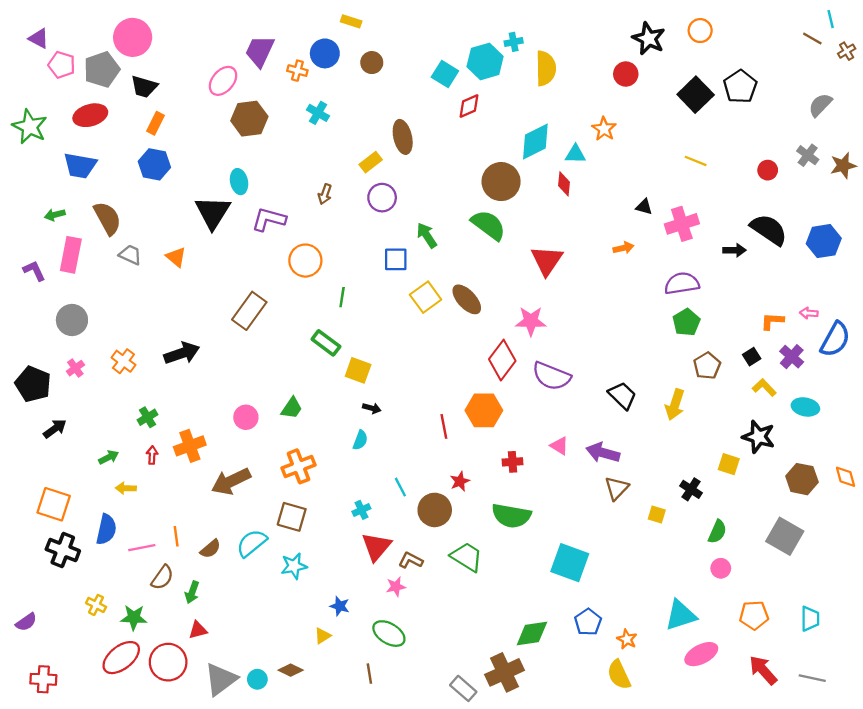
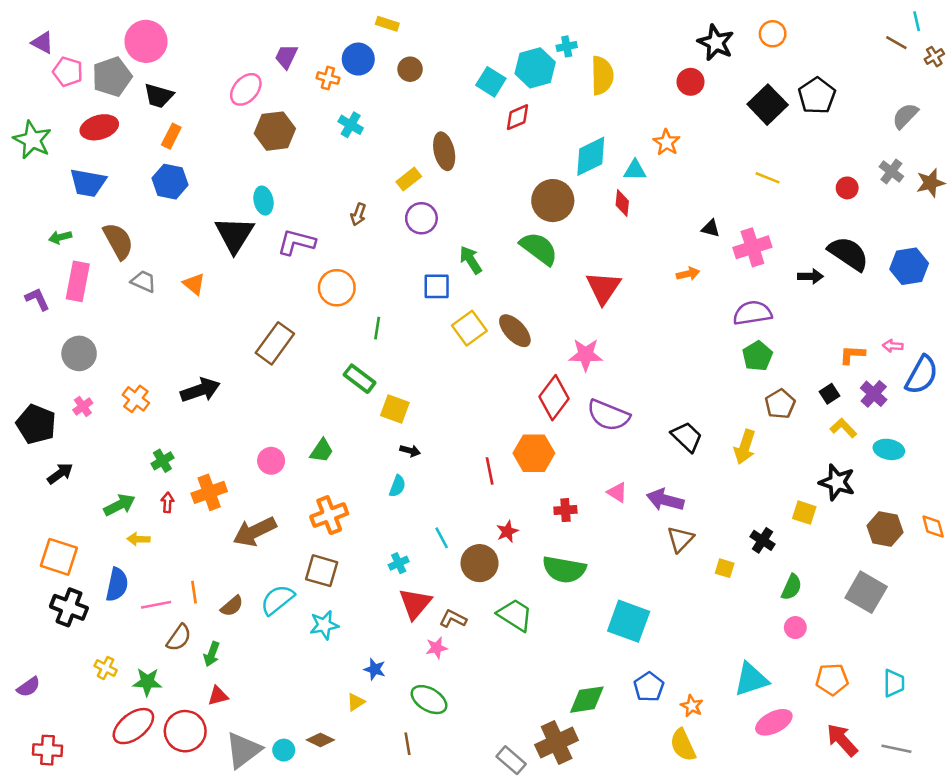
purple trapezoid: (260, 51) -> (286, 57), size x0.7
green arrow: (109, 457) -> (119, 505), size x1.4

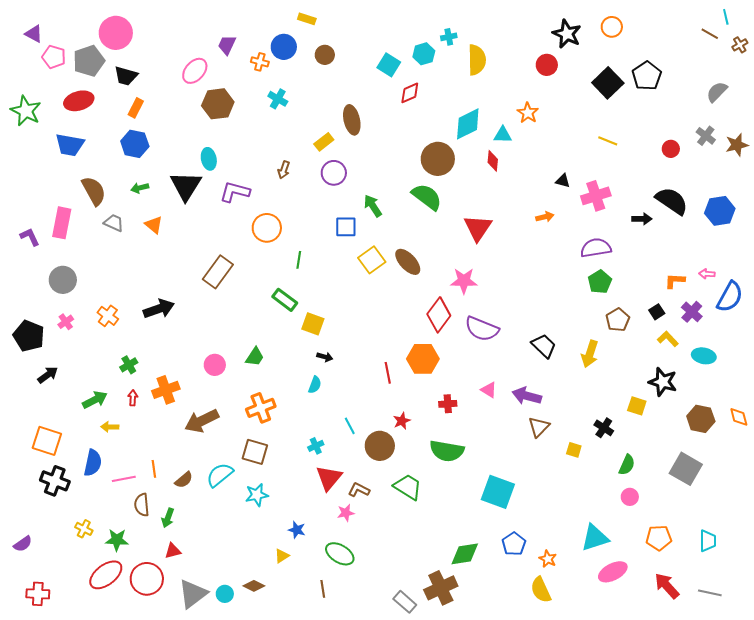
cyan hexagon: (535, 68) -> (424, 54), size x0.7
green arrow: (60, 237) -> (140, 188), moved
brown semicircle: (179, 638) -> (142, 505), turned 140

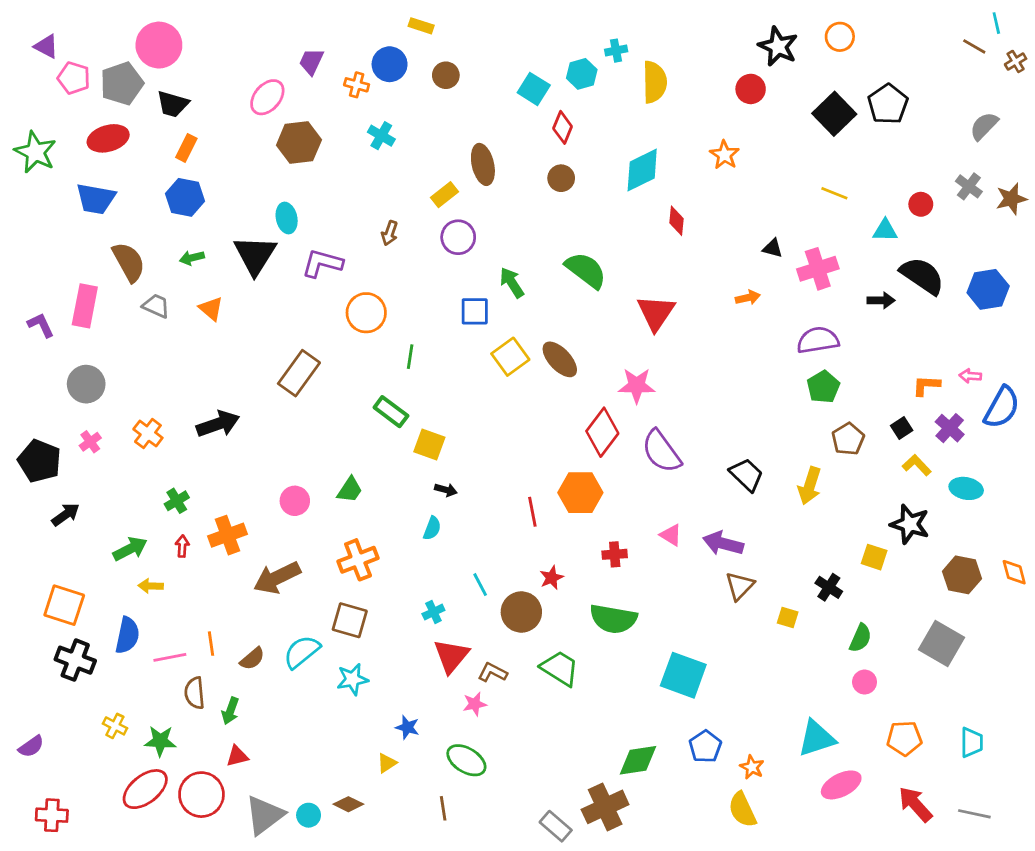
red diamond: (410, 93) -> (563, 127), turned -45
cyan triangle: (503, 135) -> (885, 230), moved
brown circle: (438, 159) -> (561, 178), moved, size x0.6
purple semicircle: (482, 329) -> (661, 451), turned 32

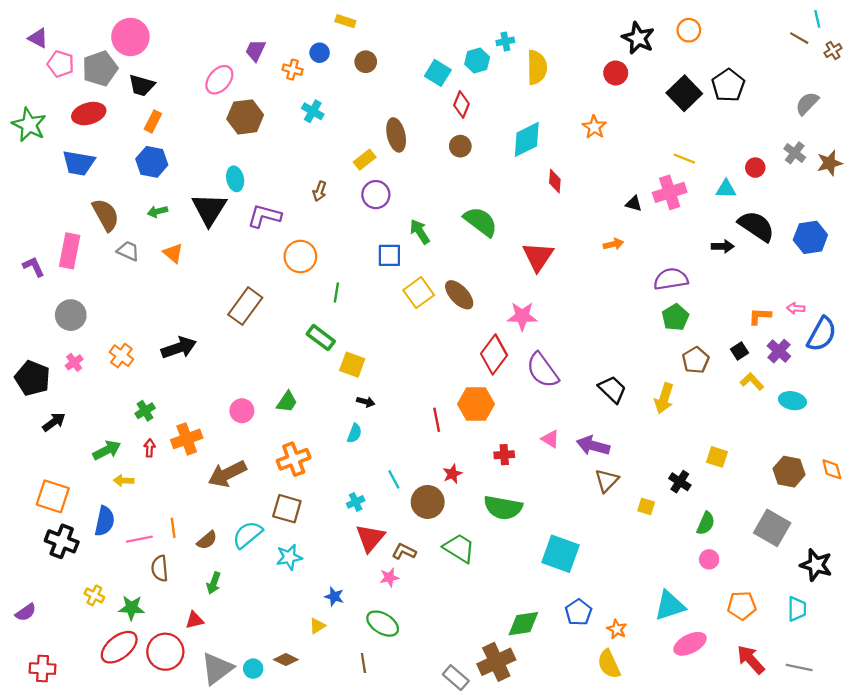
blue circle: (390, 64) -> (320, 53), size x0.7
pink cross: (818, 269) -> (670, 192), moved
black star: (910, 524) -> (816, 565), moved
green arrow: (230, 711) -> (214, 583), moved

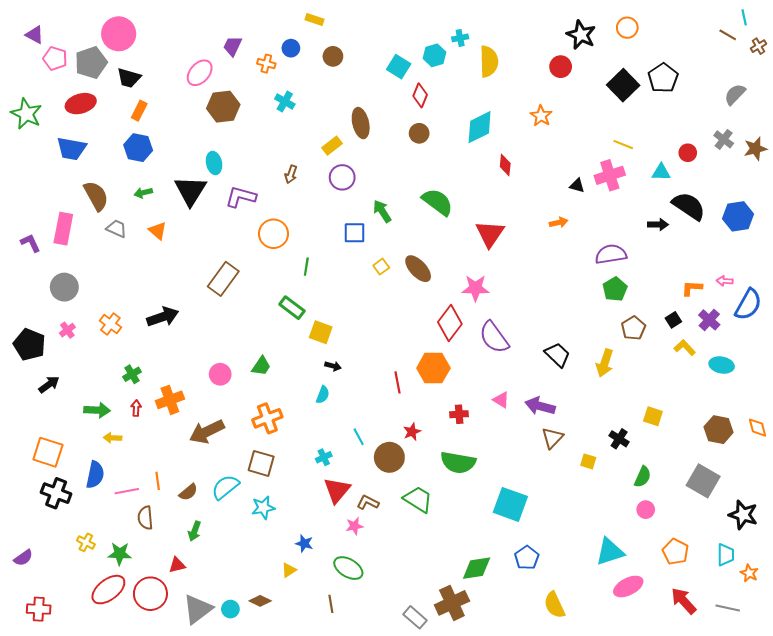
yellow square: (419, 293) -> (381, 267), size x0.6
green arrow: (107, 450) -> (97, 410), turned 30
orange pentagon: (742, 606) -> (675, 552), turned 30
orange star: (617, 629) -> (749, 573), moved

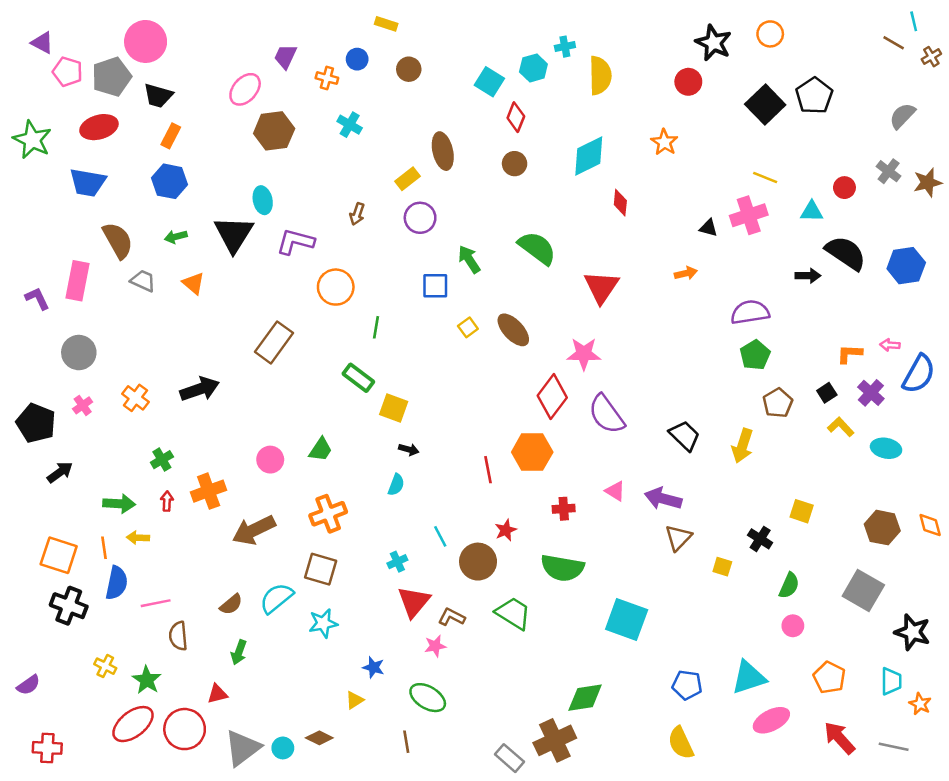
orange line: (158, 481) -> (104, 548), moved
green star: (120, 554) -> (147, 680), turned 30
blue pentagon: (527, 558) -> (687, 685), moved, turned -30

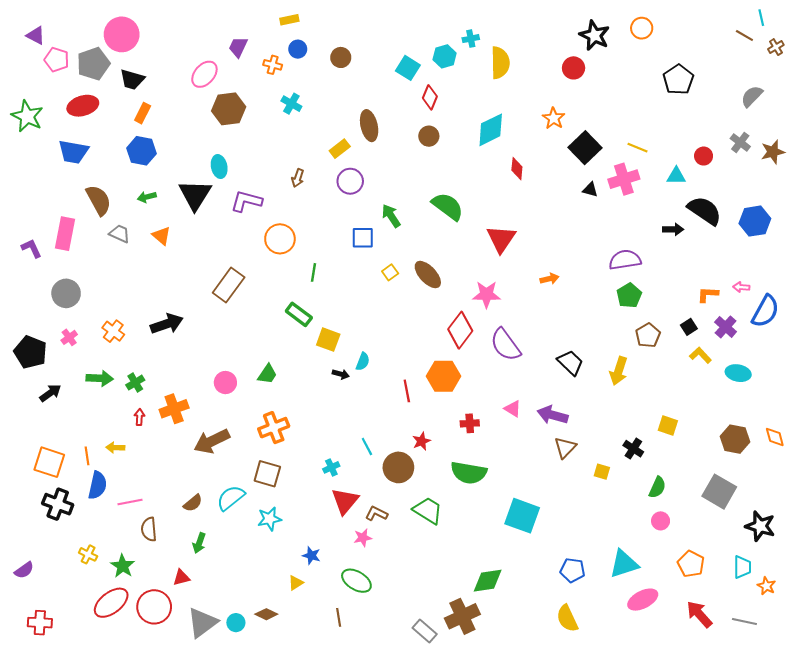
yellow rectangle: (386, 24) -> (289, 20), moved, turned -30
black square: (765, 104) -> (585, 148), moved
orange arrow: (686, 273) -> (549, 279), moved
cyan semicircle: (396, 485) -> (363, 362), moved
green arrow: (119, 504) -> (100, 378), moved

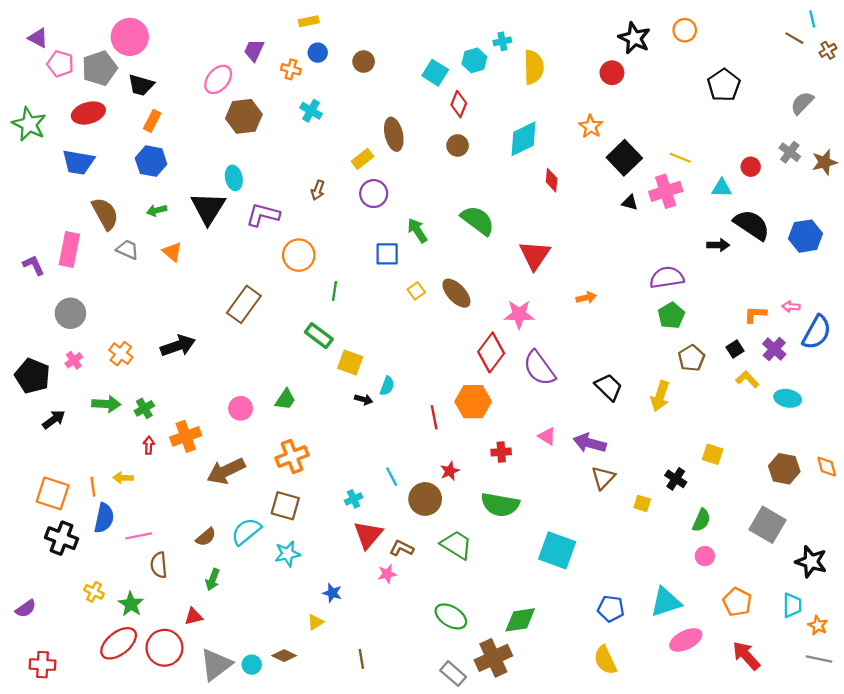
green ellipse: (356, 581) -> (451, 616), moved
gray line: (744, 622) -> (819, 659), moved

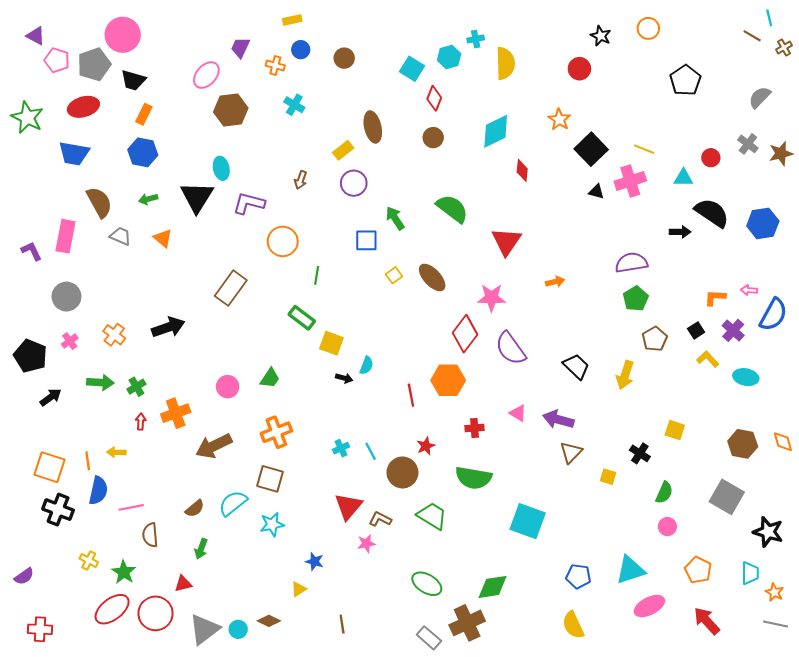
black star: (634, 38) -> (601, 36), size x0.7
cyan cross: (354, 499) -> (341, 448), moved

